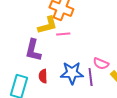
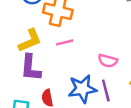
yellow L-shape: (47, 25) -> (30, 40), moved
pink semicircle: (101, 64) -> (108, 61), moved

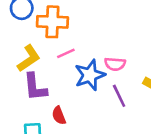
blue star: (82, 89) -> (90, 75), moved

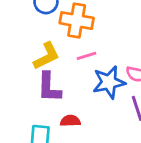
red semicircle: (59, 115) -> (70, 121), turned 102

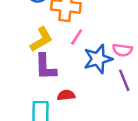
pink line: (87, 56) -> (77, 37), turned -36

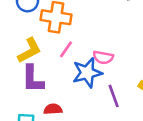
pink semicircle: (122, 50) -> (103, 57), moved

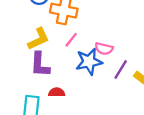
purple line: (114, 96) -> (121, 69), moved, turned 48

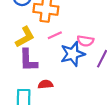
pink line: (71, 40) -> (55, 35), turned 32

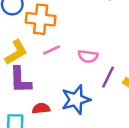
blue star: (73, 54) -> (76, 100), moved

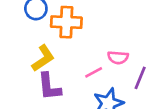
pink line: (52, 50) -> (94, 72), moved

